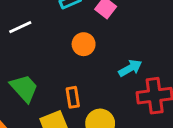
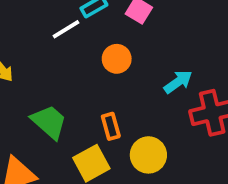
white line: (20, 27) -> (66, 29), moved

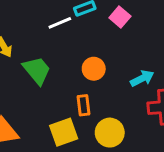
orange circle: (117, 59) -> (94, 69), moved
green trapezoid: (49, 122) -> (37, 70), moved

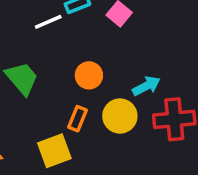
orange rectangle: (83, 105) -> (77, 119), turned 30
yellow circle: (110, 133) -> (120, 116), moved

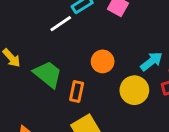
orange rectangle: (77, 119) -> (77, 91), moved

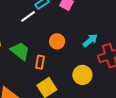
yellow circle: (134, 90) -> (82, 75), moved

